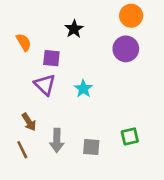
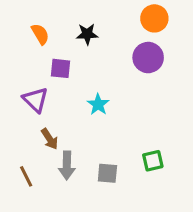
black star: (74, 29) -> (87, 34), turned 30
orange semicircle: (24, 42) -> (40, 34), moved
purple triangle: (45, 85) -> (36, 100), moved
brown arrow: (29, 122) -> (50, 139), moved

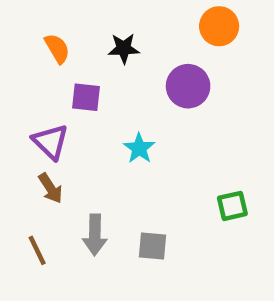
purple circle: (148, 58) -> (188, 86), moved
brown arrow: (50, 139) -> (50, 188), moved
green square: (153, 161) -> (232, 206), moved

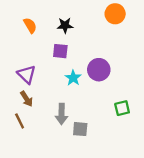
purple circle: (188, 86) -> (99, 70), moved
purple square: (86, 97) -> (60, 51), moved
gray arrow: (95, 235) -> (62, 114), moved
brown line: (37, 250) -> (20, 121), moved

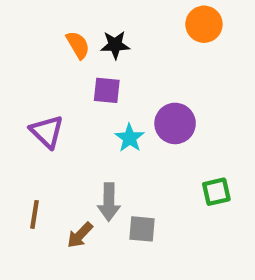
orange semicircle: (30, 25) -> (78, 45), moved
brown arrow: (27, 99) -> (80, 235), moved, turned 77
brown line: (20, 121) -> (34, 214), turned 35

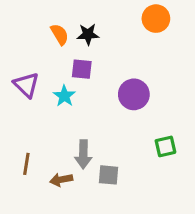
purple triangle: (47, 132) -> (26, 85), moved
cyan star: (130, 138) -> (64, 96), moved
brown arrow: (80, 235) -> (61, 180), turned 35

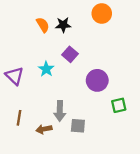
orange circle: (156, 19) -> (102, 14), moved
purple square: (82, 69) -> (70, 54), moved, turned 35
purple triangle: (26, 85) -> (14, 76), moved
purple circle: (134, 94) -> (97, 80), moved

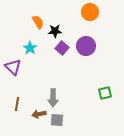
black star: (63, 25) -> (55, 31), moved
cyan star: (46, 69) -> (30, 48), moved
purple circle: (97, 80) -> (86, 46), moved
gray square: (78, 126) -> (57, 120), moved

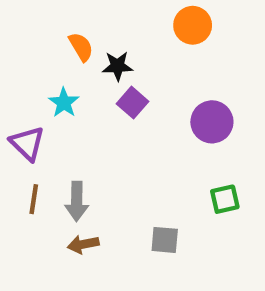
purple circle: (86, 46) -> (212, 122), moved
gray arrow: (53, 98) -> (77, 201), moved
brown line: (17, 104) -> (34, 199), moved
gray square: (57, 120) -> (165, 240), moved

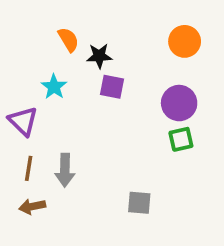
orange circle: (193, 25) -> (185, 41), moved
purple square: (132, 103) -> (112, 87), turned -30
green square: (225, 199) -> (181, 139), moved
brown arrow: (83, 244) -> (32, 206), moved

